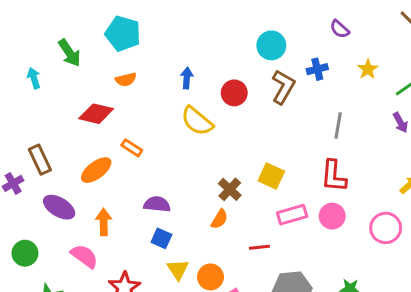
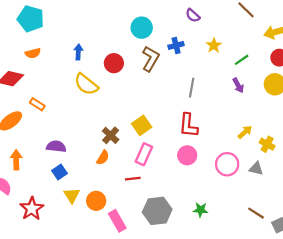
yellow square: (271, 176) -> (142, 125), turned 30
pink rectangle: (292, 215) -> (144, 154), moved, turned -50
blue square: (161, 238) -> (60, 172), turned 32

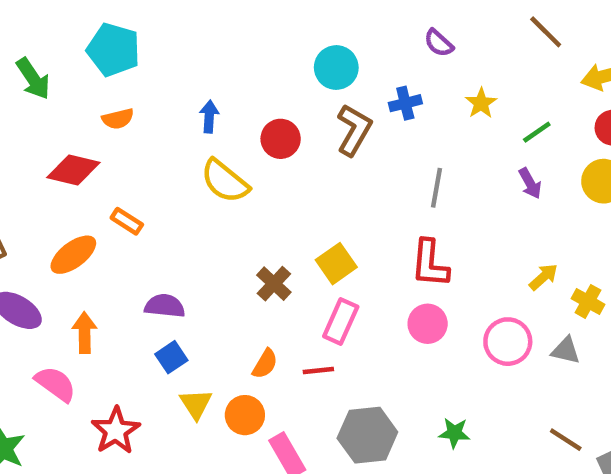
orange semicircle: (103, 158) -> (265, 364), moved

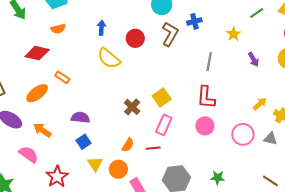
yellow star: (481, 103) -> (233, 34), moved
green line: (537, 132) -> (257, 13), moved
orange arrow: (84, 333) -> (42, 130), turned -54

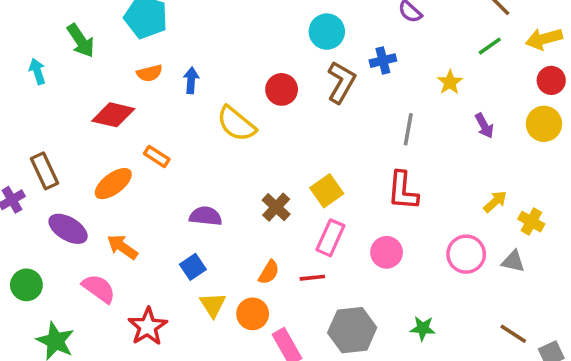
blue arrow: (101, 28) -> (191, 80), moved
purple semicircle: (80, 117) -> (206, 216), moved
pink circle: (205, 126) -> (387, 252), moved

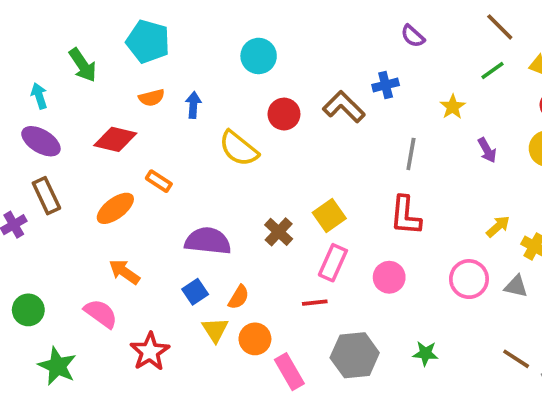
cyan circle: (327, 32) -> (259, 56), moved
brown L-shape: (341, 82) -> (344, 107), turned -75
purple semicircle: (206, 216) -> (208, 241), size x1.4
purple ellipse: (68, 229) -> (41, 141), moved
orange semicircle: (269, 272) -> (239, 297), moved

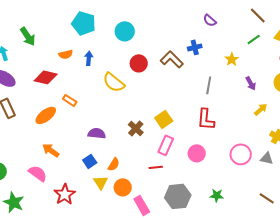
cyan pentagon: (148, 41) -> (84, 23), moved
yellow arrow: (498, 226) -> (261, 109), moved
purple semicircle: (208, 241) -> (97, 133), size x0.7

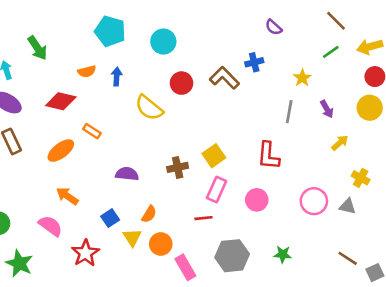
gray line: (209, 85) -> (289, 112), moved
brown cross: (136, 128) -> (178, 167), turned 35
blue square: (90, 161) -> (110, 218), moved

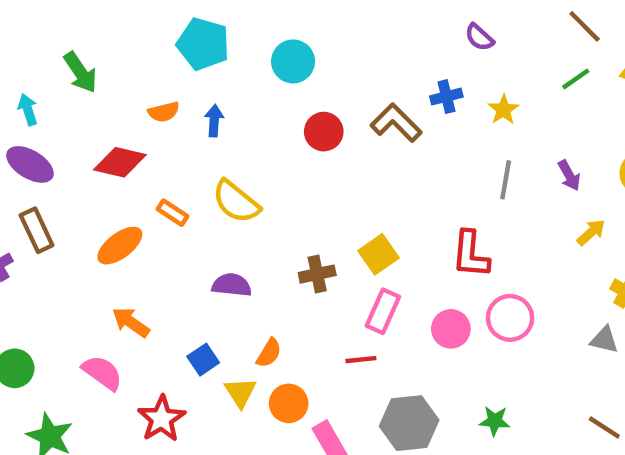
yellow star: (302, 78) -> (503, 110), moved
yellow semicircle: (149, 108) -> (236, 202), moved
pink circle: (314, 201) -> (510, 318), moved

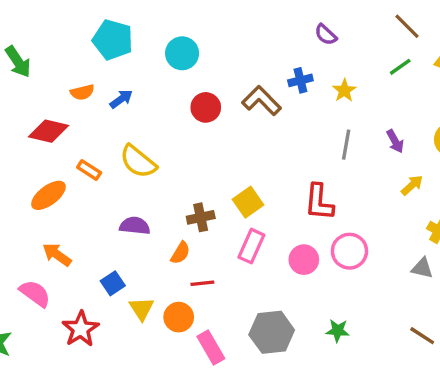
blue arrow: (214, 121) -> (121, 99), turned 50
orange semicircle: (269, 353) -> (180, 253), moved
red line: (361, 360) -> (202, 283), moved

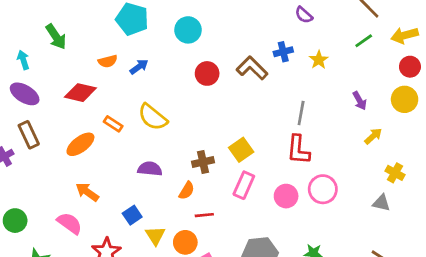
gray line: (346, 145) -> (301, 113), moved

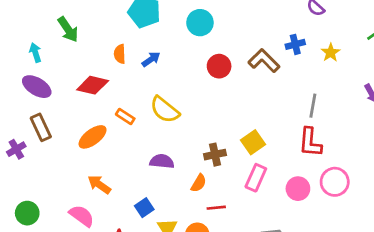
orange semicircle: (108, 61) -> (120, 54), turned 102

